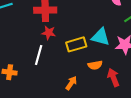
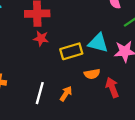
white line: (39, 55) -> (40, 93), moved

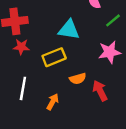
cyan triangle: (98, 43) -> (69, 30), moved
white line: (40, 93) -> (23, 88), moved

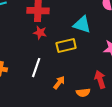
orange semicircle: (78, 79) -> (83, 93), moved

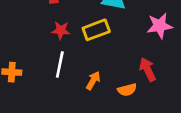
red star: (40, 33) -> (61, 30), moved

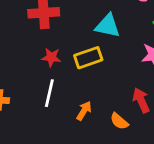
orange semicircle: (127, 90) -> (119, 121), turned 54

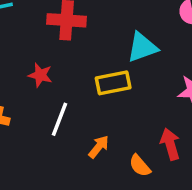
cyan triangle: (108, 26) -> (142, 47), turned -40
red star: (51, 57) -> (40, 75), moved

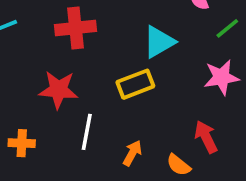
red star: (40, 75) -> (58, 90), size x1.5

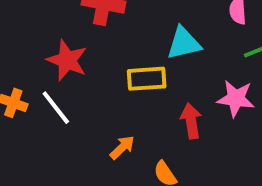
white line: (87, 132) -> (56, 108), moved, turned -66
red arrow: (206, 137) -> (191, 121), moved

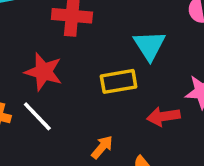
cyan triangle: (184, 43) -> (149, 45), turned -44
red arrow: (191, 121) -> (163, 116), turned -84

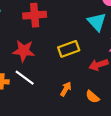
cyan triangle: (149, 45) -> (97, 22), moved

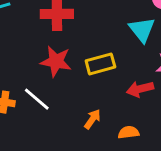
red star: (24, 51) -> (56, 61), moved
orange semicircle: (93, 97) -> (129, 132), turned 128

